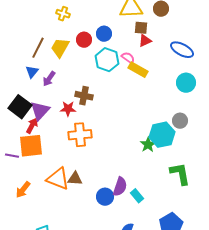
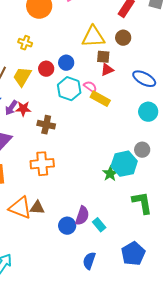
red star: (68, 109) -> (23, 109), moved

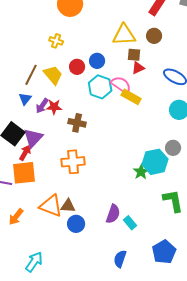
yellow trapezoid: (22, 77) -> (53, 75), turned 110
pink semicircle: (90, 87) -> (121, 85), size x1.5
blue circle: (67, 226) -> (76, 224), moved

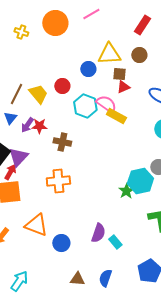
yellow cross: (56, 41) -> (21, 32), moved
blue circle: (97, 61) -> (88, 69), moved
brown triangle: (68, 206) -> (77, 279), moved

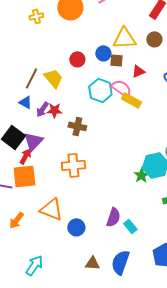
yellow cross: (21, 32) -> (36, 16), turned -32
brown square: (119, 74) -> (116, 60), moved
red circle: (62, 86) -> (77, 59), moved
blue triangle: (10, 118) -> (25, 102), turned -40
blue semicircle: (105, 278) -> (120, 262), size x1.4

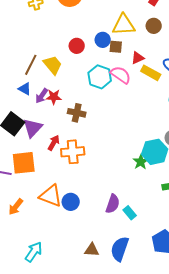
yellow rectangle: (131, 100) -> (151, 73), moved
red arrow: (25, 156) -> (54, 143), moved
blue circle: (76, 227) -> (71, 202), moved

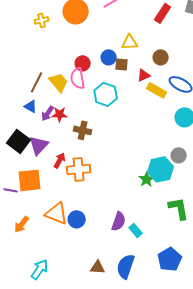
yellow triangle: (124, 25) -> (130, 42), size x0.7
brown circle: (154, 26) -> (161, 57), moved
pink semicircle: (121, 75) -> (78, 78), moved, turned -135

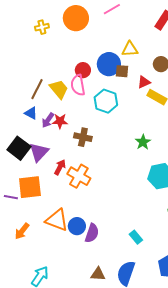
blue circle: (109, 57) -> (109, 64), size x1.5
orange cross: (79, 169) -> (79, 176), turned 35
green star: (147, 179) -> (143, 142), moved
purple semicircle: (119, 221) -> (92, 233), moved

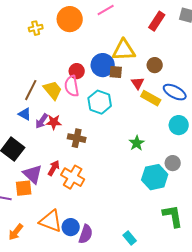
yellow triangle: (130, 49) -> (124, 50), size x1.4
red triangle: (144, 82) -> (138, 83), turned -40
purple triangle: (39, 152) -> (33, 174), moved, turned -30
orange square: (30, 187) -> (24, 188), size x0.7

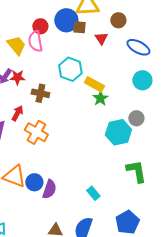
yellow rectangle: (151, 98) -> (94, 84), moved
cyan hexagon: (100, 102) -> (70, 69), moved
red arrow: (54, 168) -> (17, 113), moved

